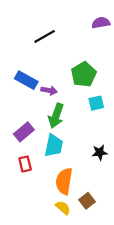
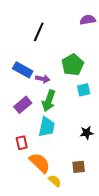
black line: (45, 36) -> (39, 32), turned -36
purple rectangle: (24, 132) -> (23, 105), moved
orange semicircle: (64, 181) -> (40, 163), moved, turned 125
brown square: (87, 201) -> (79, 167), moved, turned 32

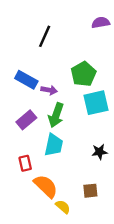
cyan square: (84, 90) -> (96, 103), size x1.6

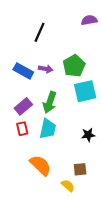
purple arrow: (49, 90) -> (46, 69), moved
red rectangle: (25, 163) -> (22, 129), moved
yellow semicircle: (63, 207) -> (68, 186), moved

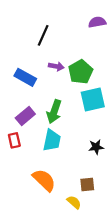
purple arrow: (46, 69) -> (56, 66), moved
red rectangle: (22, 129) -> (14, 140), moved

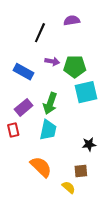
purple semicircle: (97, 22) -> (72, 20), moved
green pentagon: (81, 72) -> (75, 67), turned 30
black star: (96, 147) -> (89, 144), moved

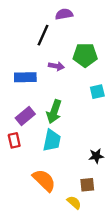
purple semicircle: (72, 20) -> (64, 14), moved
green pentagon: (75, 67) -> (85, 55), moved
blue rectangle: (24, 72) -> (25, 77), turned -30
cyan square: (86, 92) -> (97, 92), moved, size x0.6

